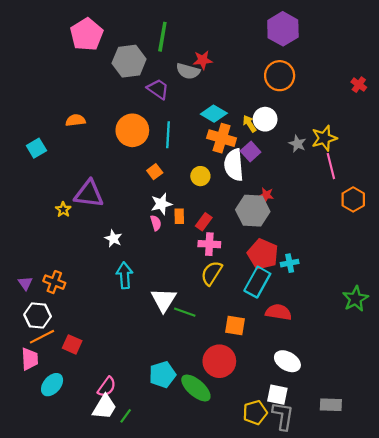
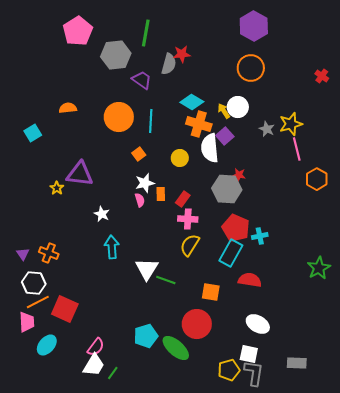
gray semicircle: (188, 71) -> (169, 64), turned -90
red square: (72, 344) -> (65, 309), size x1.5

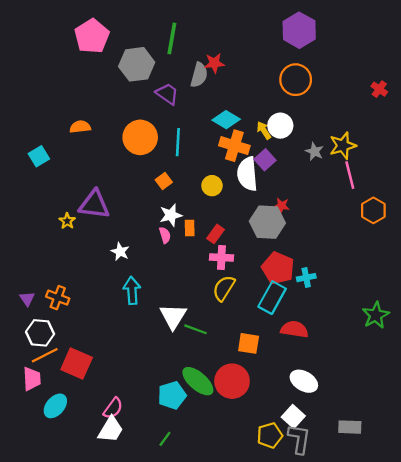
green ellipse: (176, 348) -> (198, 381), moved
white square: (249, 354) -> (293, 417), turned 30
green line: (113, 373) -> (165, 439), moved

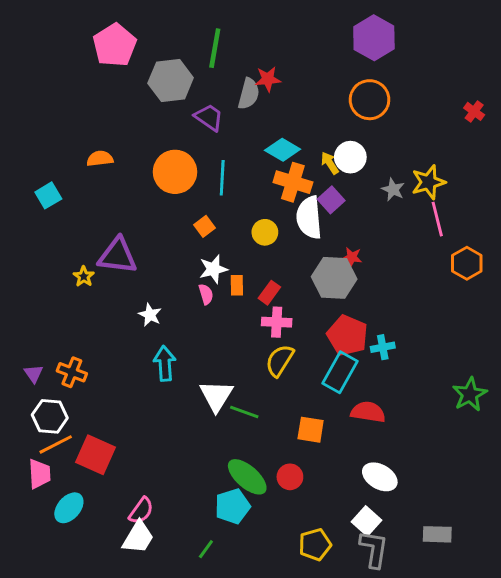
red circle: (232, 381) -> (290, 477), size x0.6
cyan pentagon: (172, 395) -> (232, 506), moved
yellow pentagon: (270, 435) -> (315, 545), moved

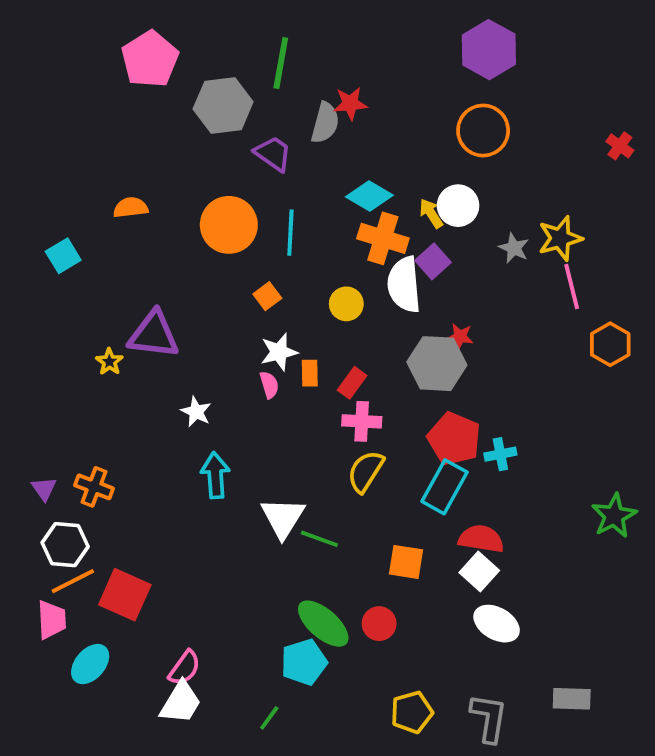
white square: (367, 521) -> (479, 572), moved

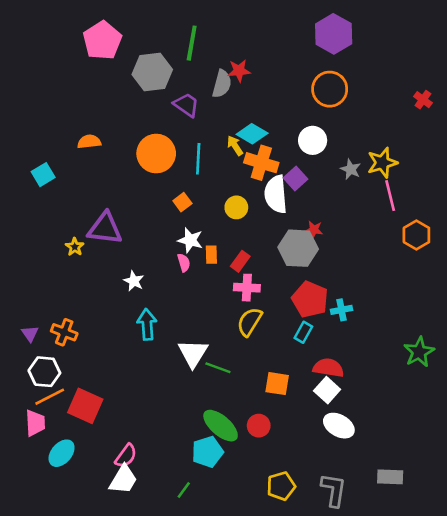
yellow arrow: (431, 213) -> (235, 146), moved
white star: (279, 352) -> (190, 240), turned 30
cyan rectangle: (445, 487) -> (303, 332), size x0.6

